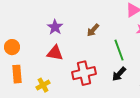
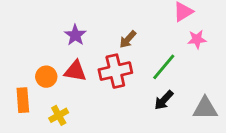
orange circle: (12, 47) -> (46, 77), moved
green line: (119, 50) -> (164, 67), turned 60
red cross: (84, 73) -> (115, 71), moved

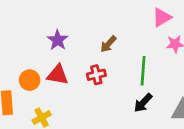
green line: (164, 67) -> (143, 71), turned -36
red cross: (115, 71) -> (96, 75), size x0.6

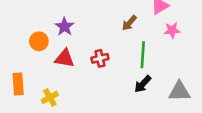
brown arrow: (108, 44) -> (129, 23), moved
orange circle: (30, 80) -> (39, 41), moved

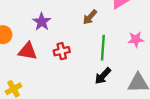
purple star: (65, 27) -> (42, 22), moved
pink star: (172, 30) -> (136, 39), moved

